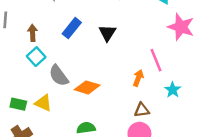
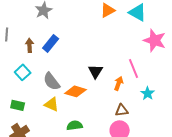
blue rectangle: (72, 28) -> (51, 43), moved
black triangle: (107, 33) -> (96, 71), moved
cyan square: (36, 57) -> (23, 72), moved
yellow triangle: (43, 103) -> (52, 104), moved

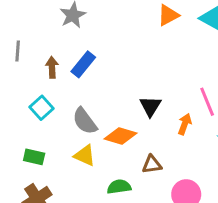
brown triangle: (122, 110) -> (152, 164), moved

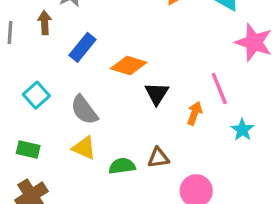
brown arrow: (52, 67) -> (45, 23), moved
orange diamond: (121, 136) -> (129, 65), moved
green semicircle: (119, 187) -> (122, 166), moved

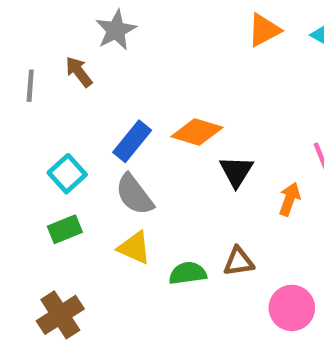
brown arrow: (45, 23) -> (79, 72), turned -35
blue rectangle: (83, 47) -> (132, 141), moved
green rectangle: (28, 150) -> (65, 229), moved, turned -35

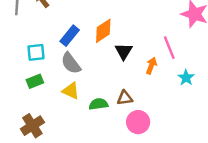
orange diamond: (197, 132) -> (103, 31), turned -50
cyan square: (67, 174) -> (36, 52), turned 36
pink circle: (292, 308) -> (138, 122), moved

